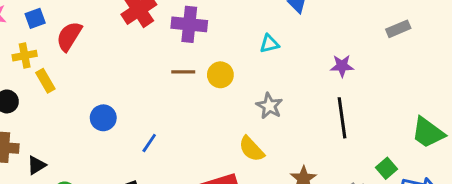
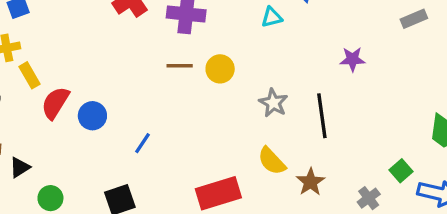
red semicircle: (69, 36) -> (55, 103), moved
cyan triangle: (269, 44) -> (272, 17), moved
black line: (342, 118) -> (322, 116), moved
yellow semicircle: (252, 149) -> (272, 161), moved

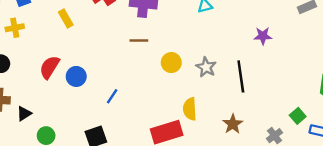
yellow circle: (220, 69) -> (171, 63), moved
yellow rectangle: (29, 75) -> (66, 18), moved
yellow semicircle: (272, 161) -> (190, 109), moved, turned 40

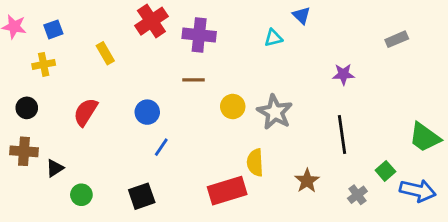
gray star: (206, 67) -> (275, 112), size x1.4
blue circle: (76, 76) -> (147, 112), moved
black line: (241, 76) -> (342, 135), moved

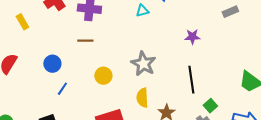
yellow circle: (233, 106) -> (103, 76), moved
yellow semicircle: (255, 163) -> (142, 98), moved
green square: (385, 171) -> (210, 106), moved

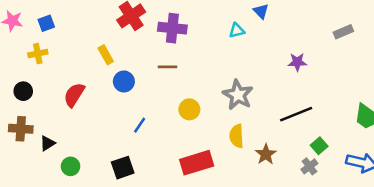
yellow rectangle: (22, 22) -> (106, 55), moved
blue circle: (52, 64) -> (124, 81), moved
black line: (191, 80) -> (296, 114), turned 76

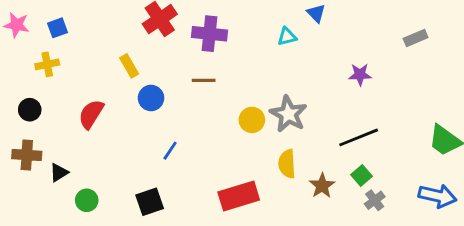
yellow circle: (189, 109) -> (252, 120), moved
green square: (319, 146) -> (362, 175), moved

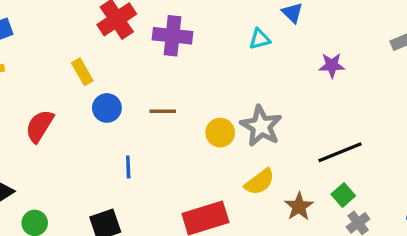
purple star: (360, 75) -> (332, 65), moved
brown line: (204, 80) -> (163, 111), moved
blue line: (170, 151) -> (128, 167), turned -36
yellow semicircle: (287, 164) -> (260, 182), turned -124

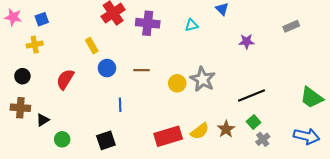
cyan triangle: (260, 39) -> (191, 25), moved
yellow semicircle: (260, 182) -> (200, 131), moved

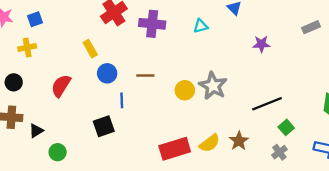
blue line: (120, 105) -> (122, 100), moved
green square: (254, 122) -> (286, 127), moved
black square: (106, 140) -> (104, 126), moved

